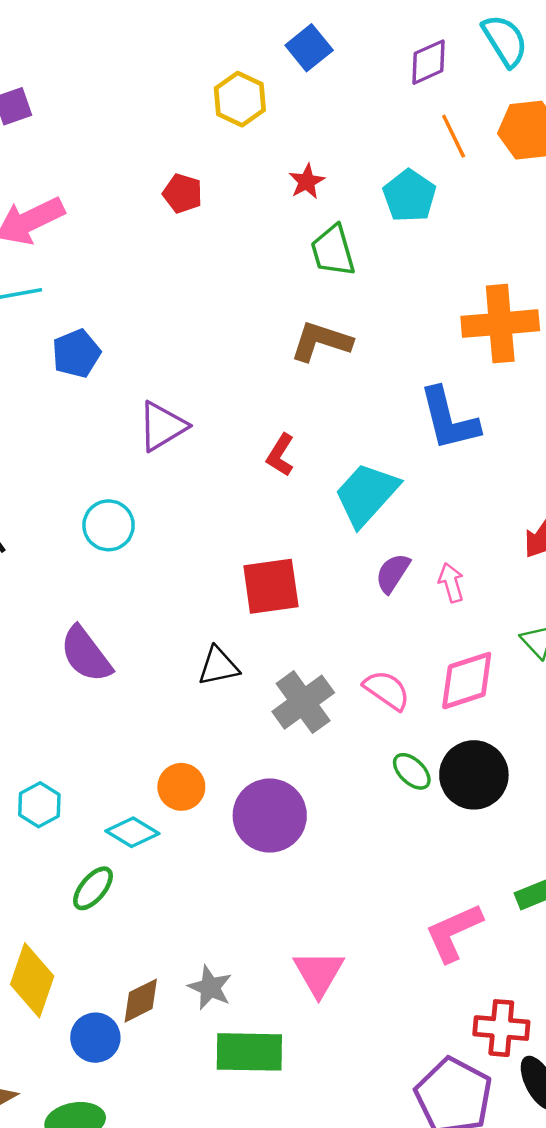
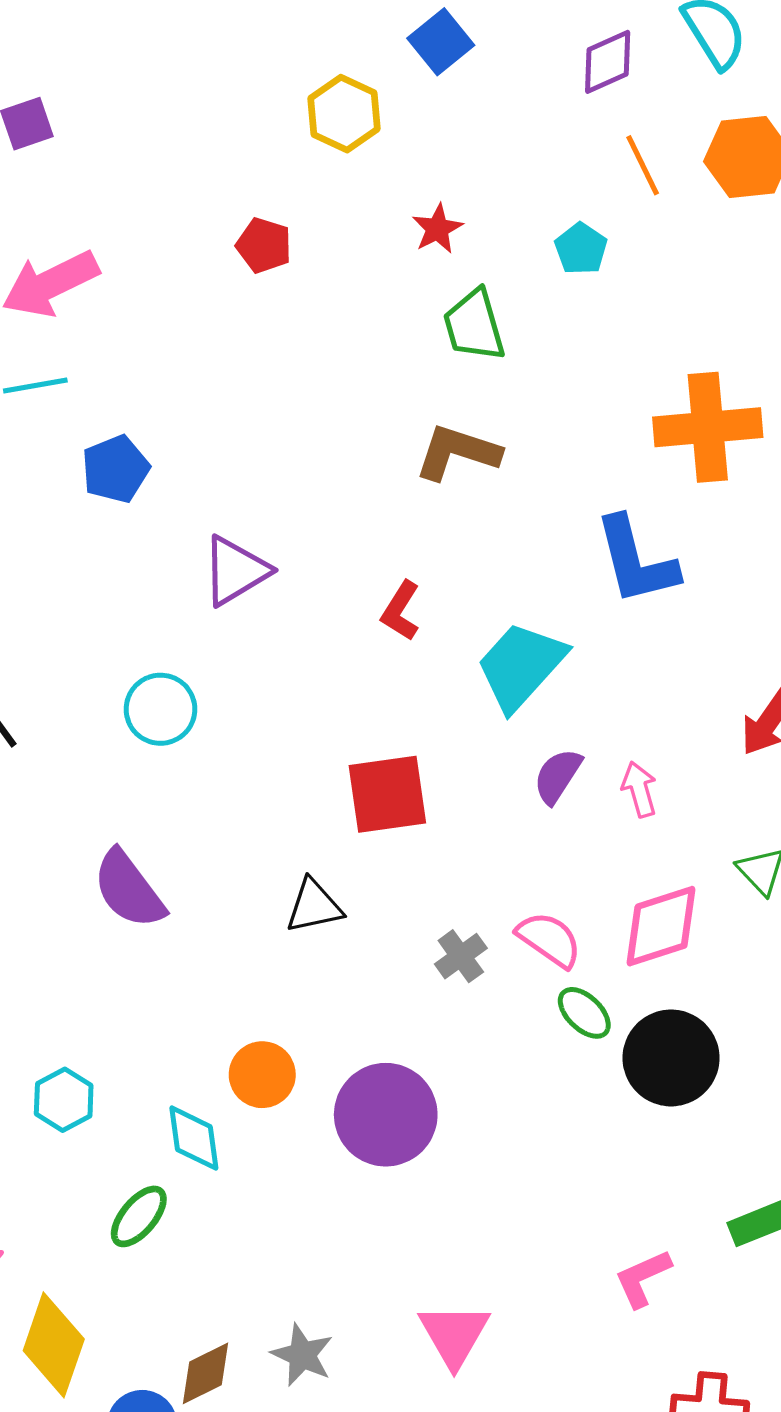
cyan pentagon: (409, 196) -> (581, 249), size x0.7
gray cross: (303, 702) -> (461, 956), moved, size x0.6
green ellipse: (412, 771) -> (584, 1013), moved
cyan diamond: (132, 832) -> (194, 1138), turned 51
pink L-shape: (454, 933) -> (643, 1278), size x0.7

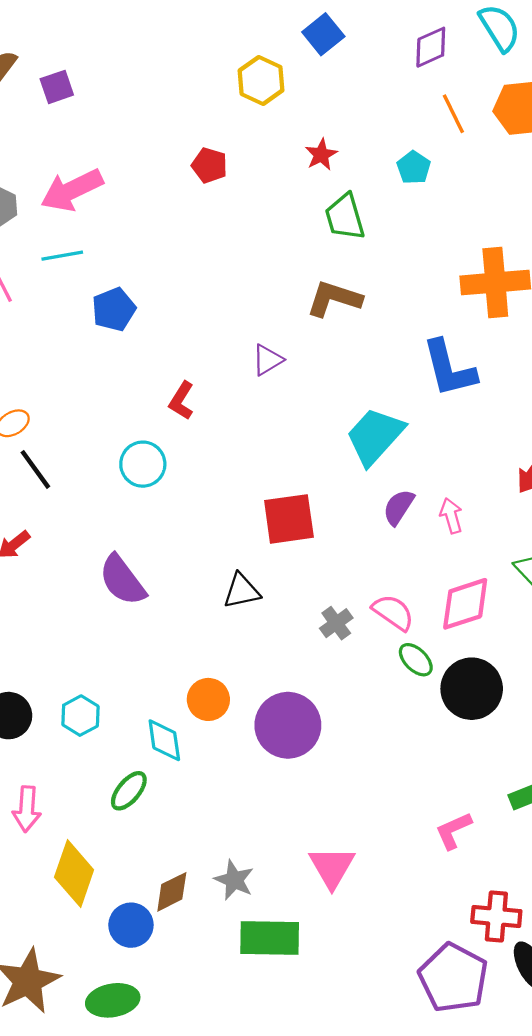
purple triangle: (236, 571) -> (267, 360), moved, size x0.7
red L-shape: (401, 611) -> (181, 401), moved

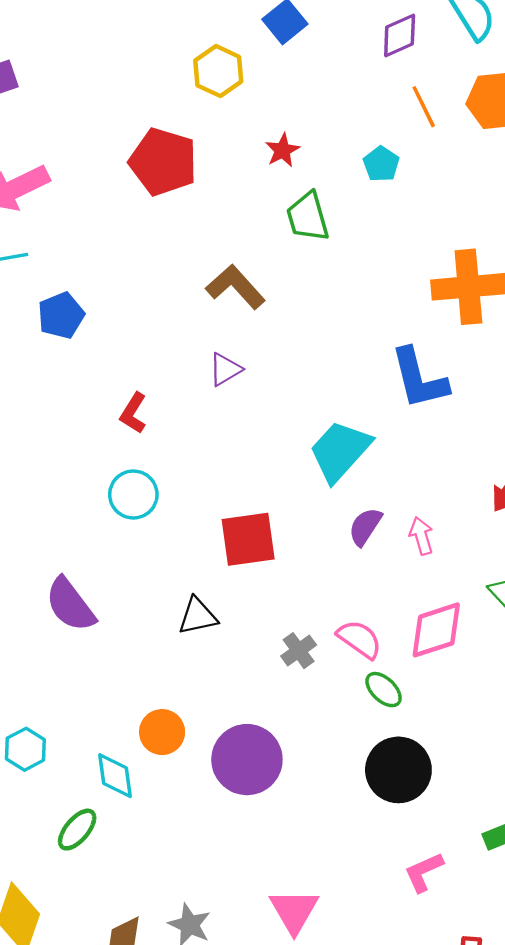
red pentagon: (209, 165) -> (163, 162), size x1.8
brown L-shape: (334, 299) -> (235, 287), moved, turned 30
cyan circle: (143, 464) -> (133, 494), moved
black circle: (472, 689) -> (398, 770), moved

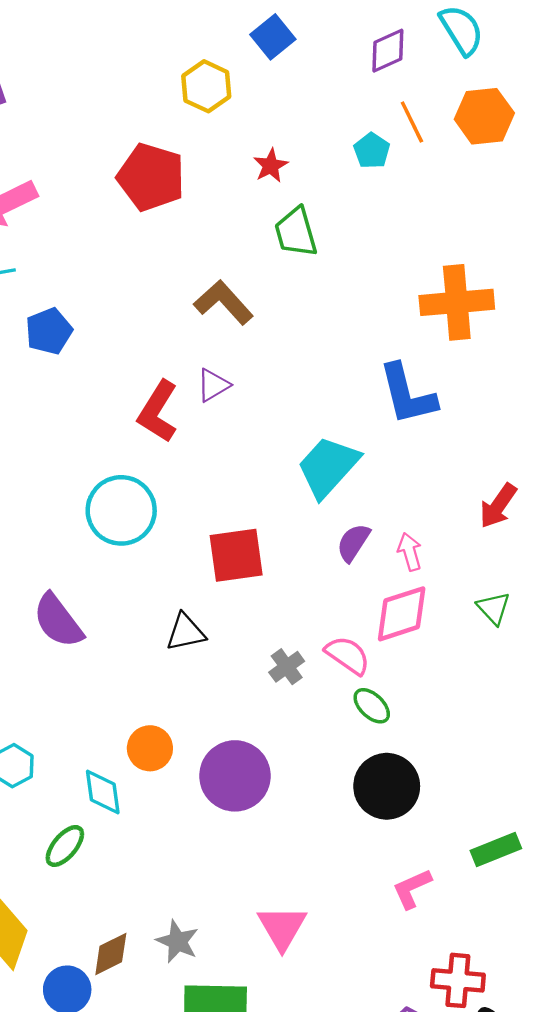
cyan pentagon: (381, 164) -> (372, 151), moved
red L-shape: (133, 413) -> (158, 412), moved, size x1.5
cyan circle: (133, 494) -> (121, 510), size x1.4
pink diamond: (436, 630) -> (402, 614), moved

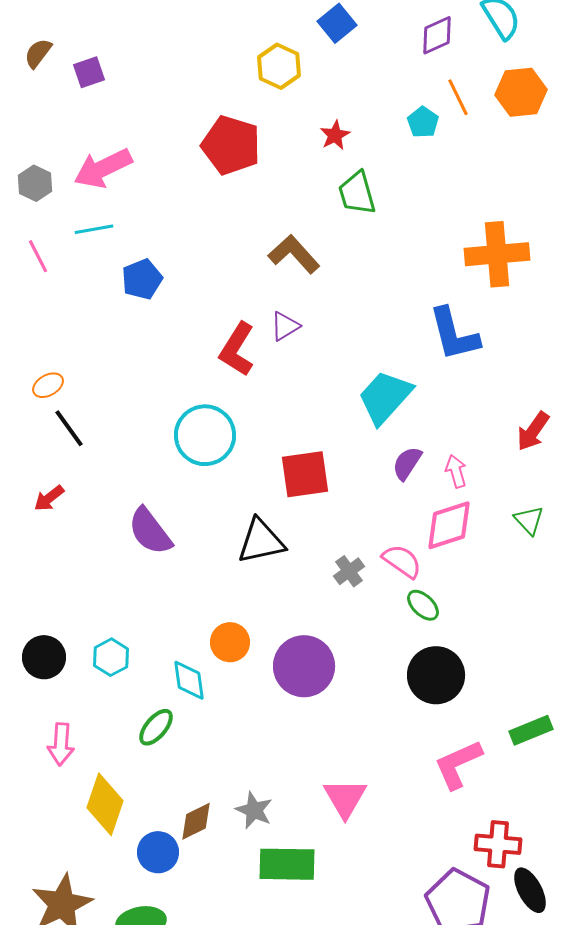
black triangle: (186, 632) -> (261, 541), size x1.4
pink L-shape: (412, 889) -> (458, 764), size x1.4

